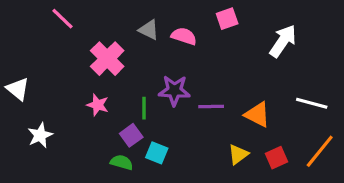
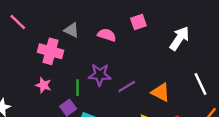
gray triangle: (149, 30) -> (72, 30), moved
pink cross: (107, 59) -> (51, 51), turned -30
white line: (312, 103) -> (201, 84), turned 50
purple line: (211, 107) -> (127, 86), turned -30

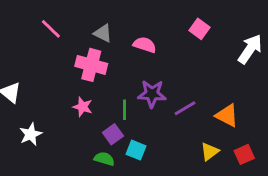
pink square: (138, 22) -> (200, 29), turned -35
gray triangle: (72, 30) -> (103, 33), moved
pink semicircle: (107, 35) -> (145, 45), moved

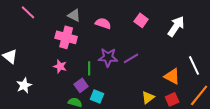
pink line: (51, 29) -> (28, 12), moved
pink square: (200, 29) -> (141, 20), moved
purple line: (185, 108) -> (131, 58), moved
orange triangle: (227, 115) -> (172, 76), moved

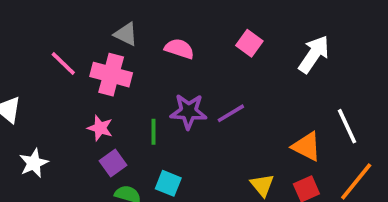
pink line: (28, 12) -> (63, 64), moved
purple square: (81, 85) -> (113, 163), moved
yellow triangle: (148, 97) -> (262, 185), turned -32

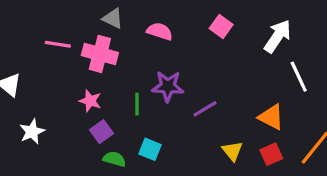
pink line: (63, 64) -> (58, 44), turned -35
purple line: (231, 113) -> (205, 109), moved
white line: (347, 126) -> (299, 77), moved

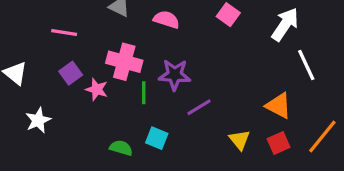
pink cross: (100, 54) -> (124, 62), moved
purple line: (205, 109) -> (199, 107), moved
purple square: (101, 132) -> (71, 73), moved

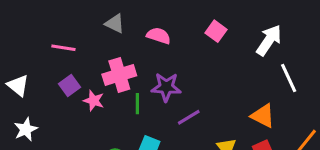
pink cross: (124, 62) -> (119, 75), turned -32
white star: (38, 120) -> (26, 129), moved

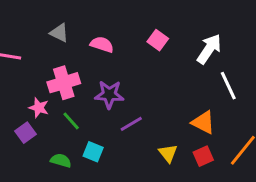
purple square: (69, 86) -> (26, 133), moved
green line: (137, 104) -> (71, 121), moved, turned -42

